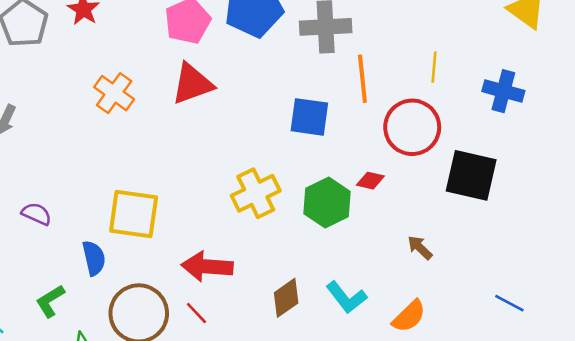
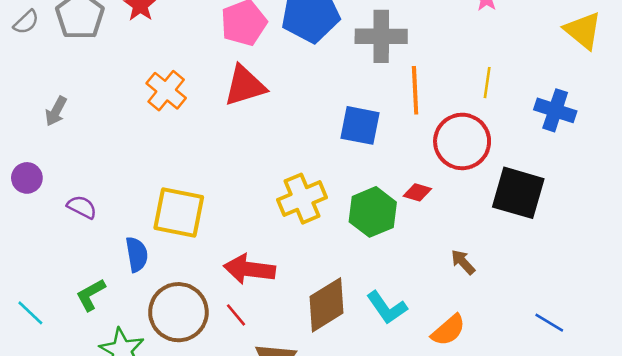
brown diamond: (286, 298) -> (327, 305), size x1.4

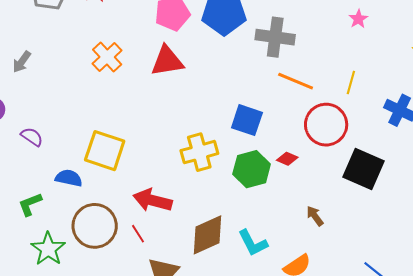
orange line: (415, 90) -> (296, 81), turned -72
blue square: (360, 125) -> (247, 120), moved
blue semicircle: (137, 254) -> (69, 178), turned -76

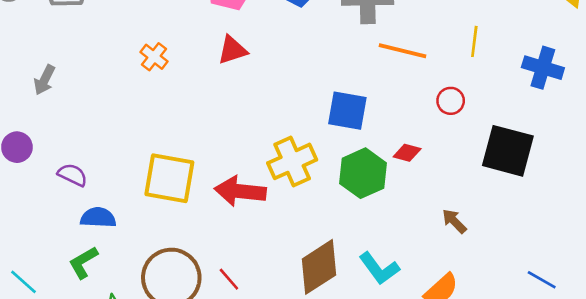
orange cross: (107, 57) -> (154, 57), size x0.7
red triangle: (167, 61) -> (232, 50), size x0.7
red circle: (326, 125) -> (451, 101), size x0.5
blue semicircle: (69, 178) -> (98, 218), moved
red arrow: (153, 200) -> (240, 191), moved

